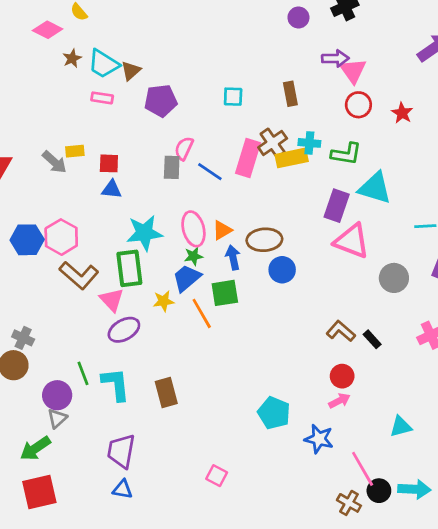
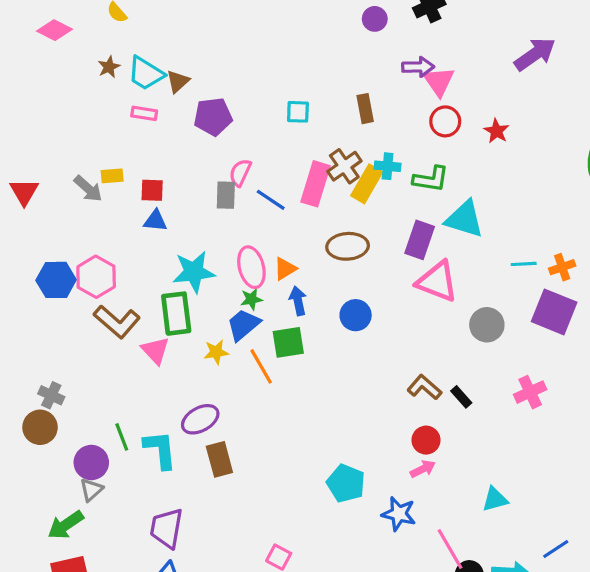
pink diamond: (48, 30) -> (54, 30), moved
yellow rectangle: (292, 158) -> (367, 184), turned -48
brown ellipse: (264, 240) -> (348, 246), moved
purple ellipse: (124, 330) -> (200, 419), moved

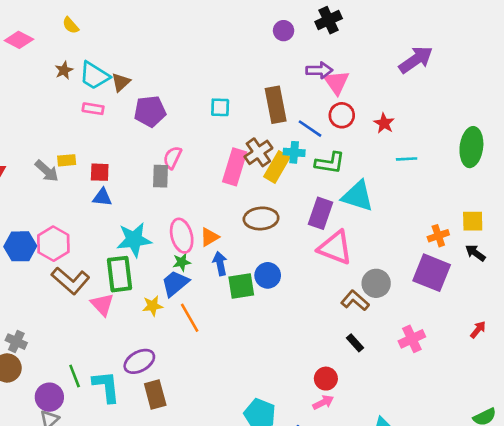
brown rectangle: (365, 109) -> (276, 105), size x1.5
blue line: (271, 200) -> (310, 129), moved
cyan line: (524, 264) -> (407, 159), moved
green square: (288, 342) -> (241, 286), moved
brown L-shape: (424, 387) -> (355, 301), moved

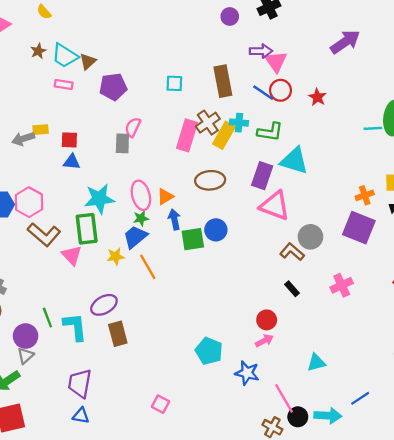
blue line: (310, 129) -> (263, 93), moved
cyan line: (407, 159) -> (373, 128), moved
gray arrow: (47, 171) -> (23, 139), turned 120

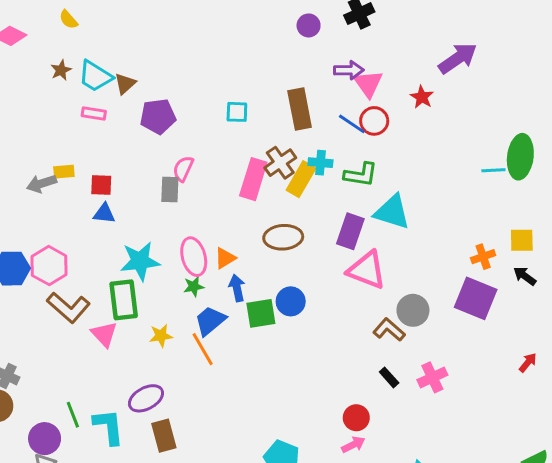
red star: (317, 97) -> (422, 97), moved
blue trapezoid: (135, 237) -> (210, 321), moved
pink cross: (342, 285) -> (432, 377), moved

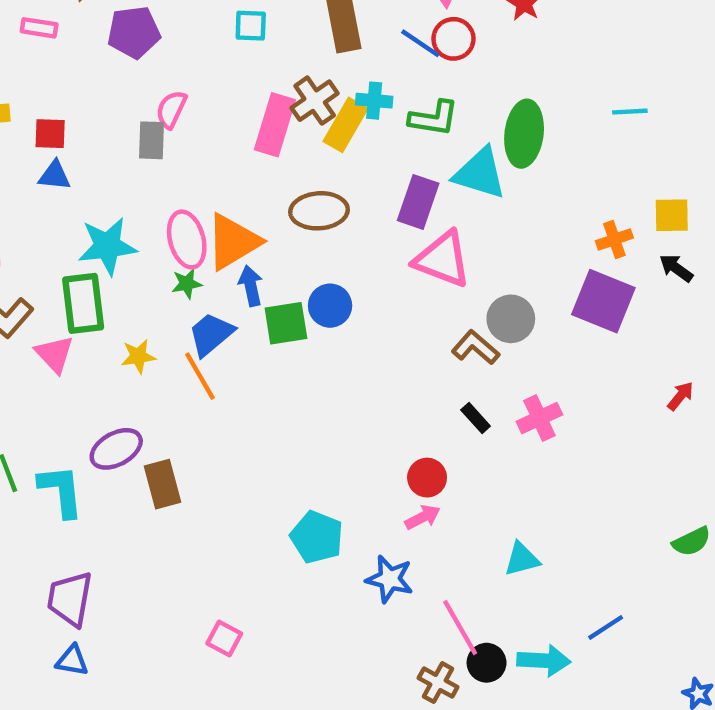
green ellipse: (520, 157) -> (524, 134), moved
orange triangle: (225, 258) -> (233, 242), size x1.8
brown rectangle: (164, 436) -> (162, 484), moved

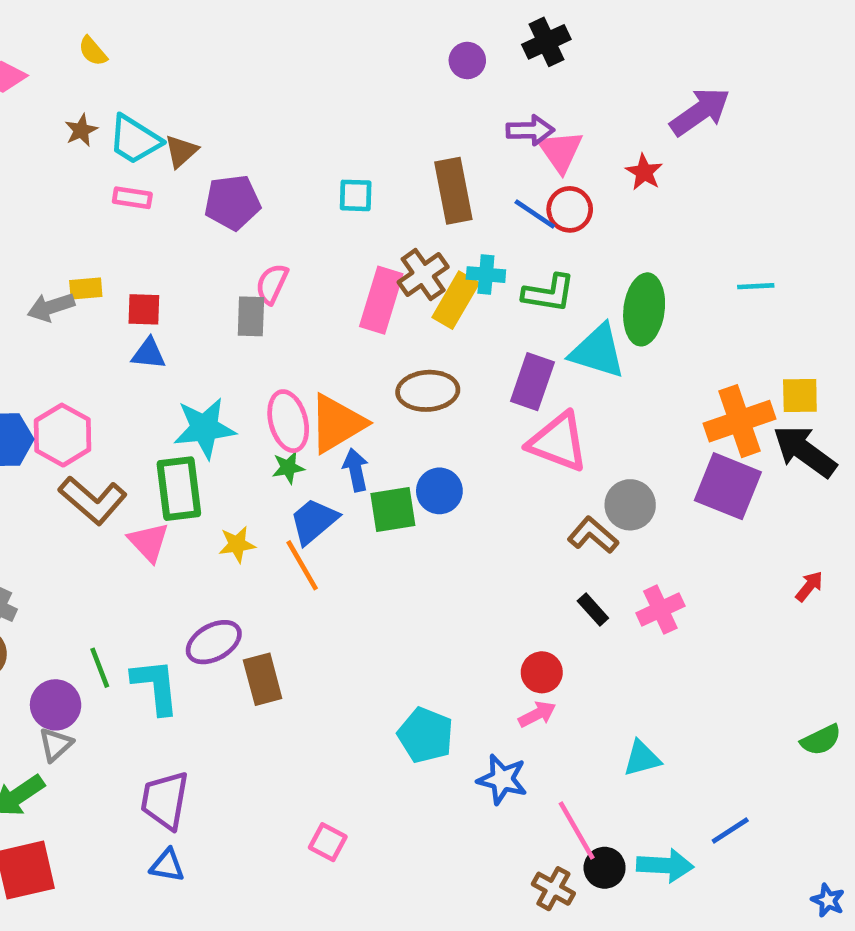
orange cross: (614, 239) -> (739, 421), size x1.8
black arrow: (676, 268) -> (805, 451), size x1.8

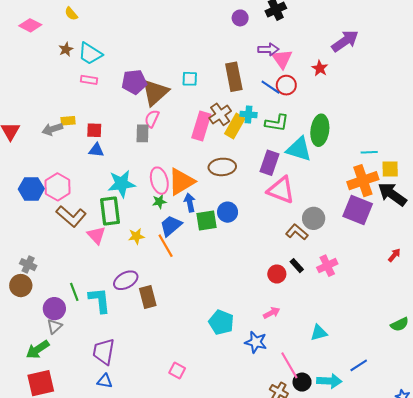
brown triangle: (181, 151) -> (155, 92), moved, size x1.8
cyan line: (756, 286) -> (369, 152), moved
red circle: (542, 672) -> (277, 274), moved

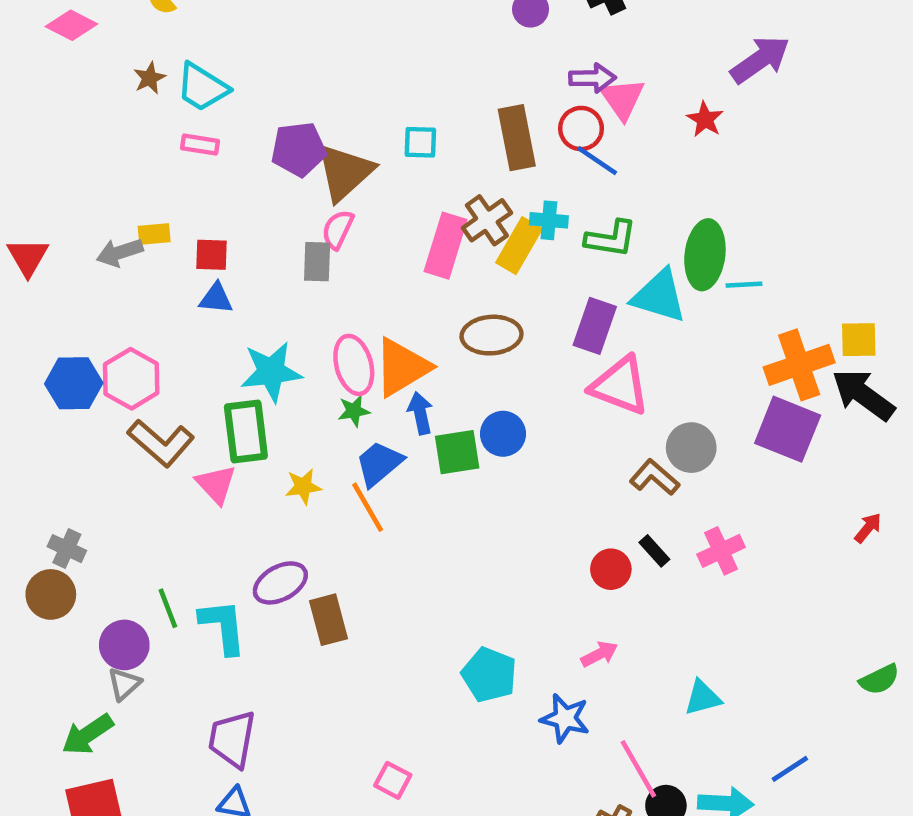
red circle: (286, 85) -> (581, 129), moved
cyan line: (369, 152) -> (744, 285), moved

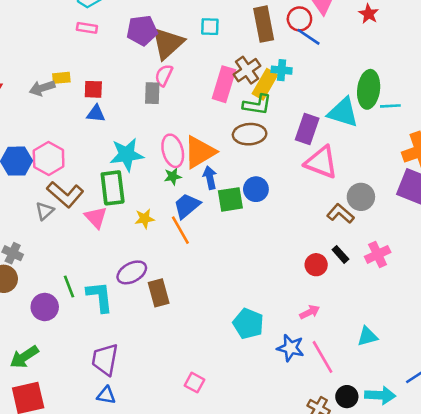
green L-shape: (611, 239) -> (257, 105), moved
gray triangle: (124, 684) -> (45, 211), moved
pink line: (638, 769) -> (323, 357), moved

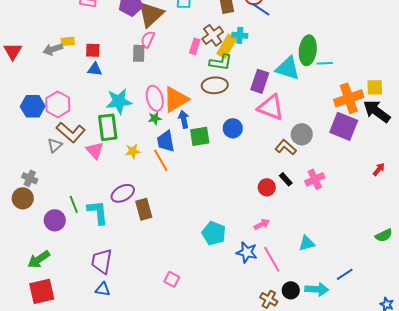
pink rectangle: (224, 84) -> (195, 46), size x0.6
blue circle: (256, 189) -> (233, 128), moved
blue trapezoid: (187, 206) -> (166, 141), turned -60

